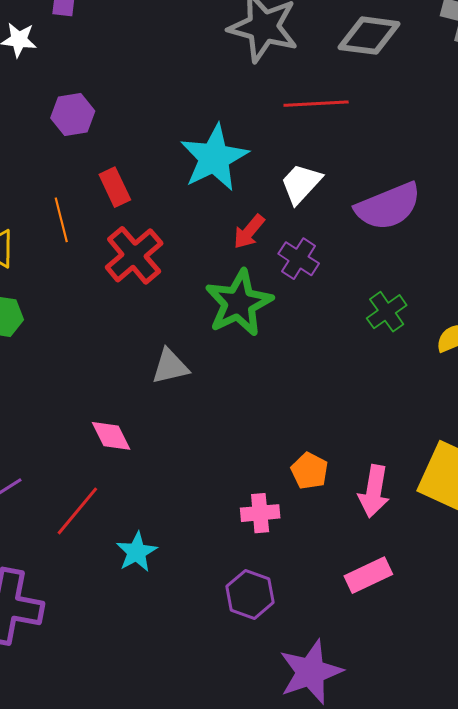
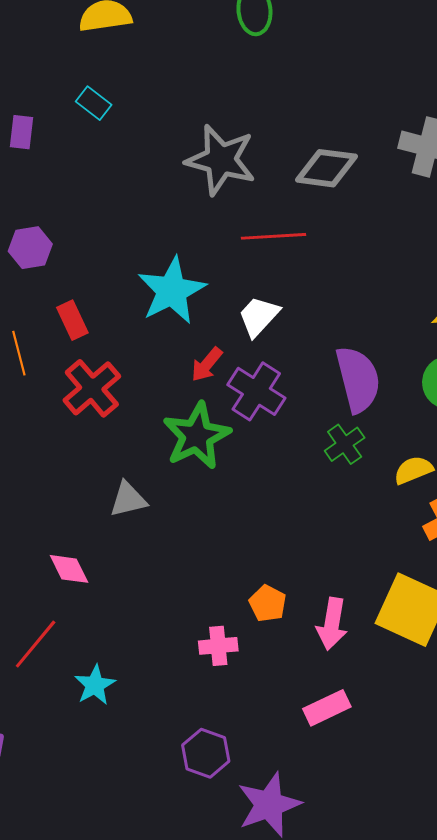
purple semicircle: (388, 206) -> (358, 379), moved, turned -82
purple cross: (299, 259) -> (256, 391), size x1.4
purple hexagon: (250, 594) -> (206, 753), moved

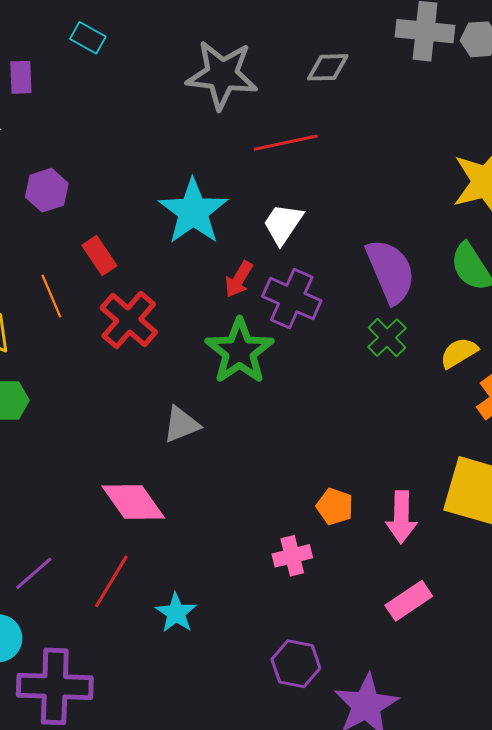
gray diamond: (326, 168) -> (328, 67), size x0.7
pink diamond: (69, 569) -> (133, 502), size x1.5

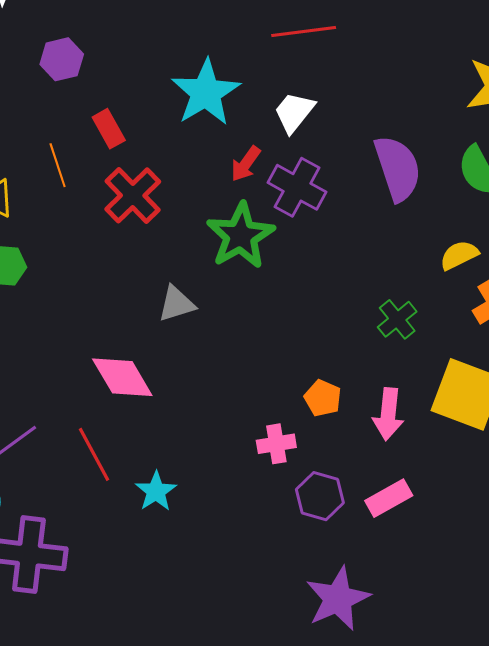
green cross: (387, 338) -> (397, 319), moved
red line: (111, 581) -> (94, 454), turned -64
purple hexagon: (296, 664) -> (320, 496), moved

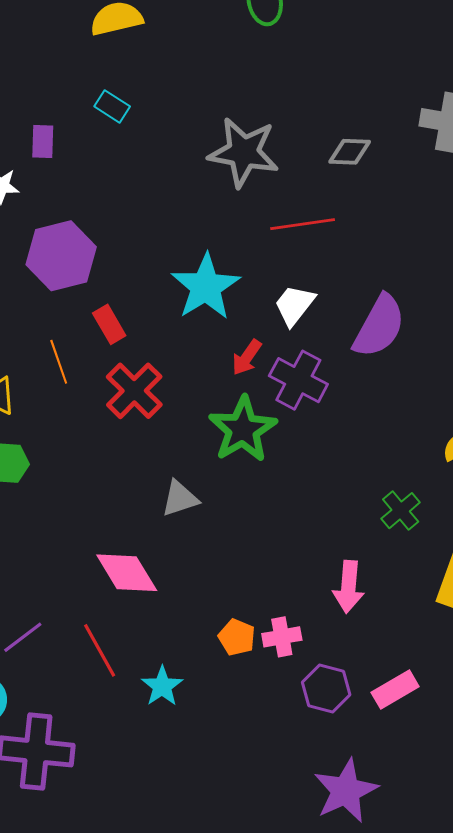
purple hexagon: (62, 59) -> (61, 256), size x1.6
purple semicircle: (398, 168) -> (379, 326), moved, turned 48
orange pentagon: (323, 398) -> (237, 637), moved
pink arrow: (388, 414) -> (349, 587), moved

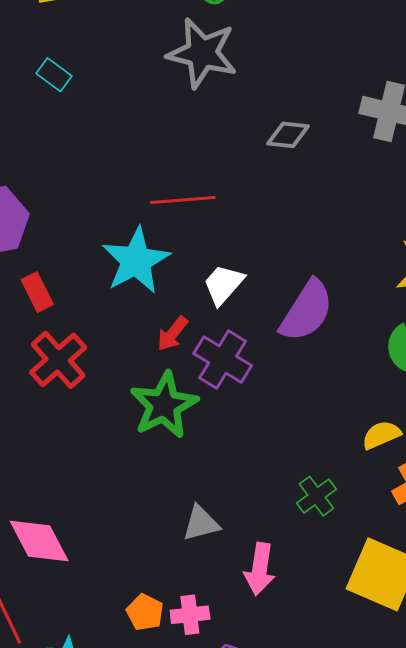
gray star: (244, 152) -> (202, 53), moved
red line: (303, 224) -> (183, 200), moved
gray triangle: (180, 498) -> (201, 523), moved

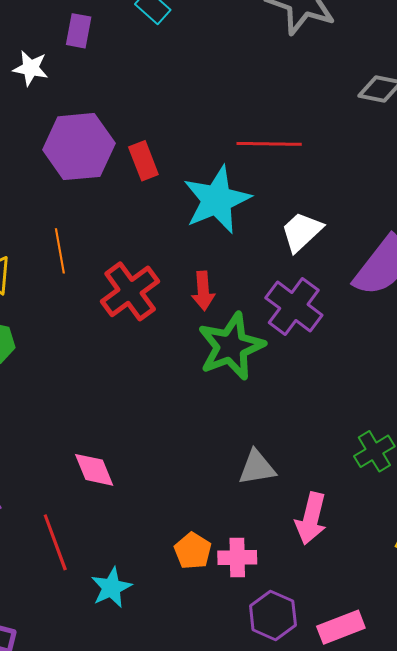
red rectangle: (37, 292) -> (143, 161), moved
red arrow: (172, 334) -> (203, 291), moved, turned -48
pink diamond: (39, 541) -> (94, 470), size x0.7

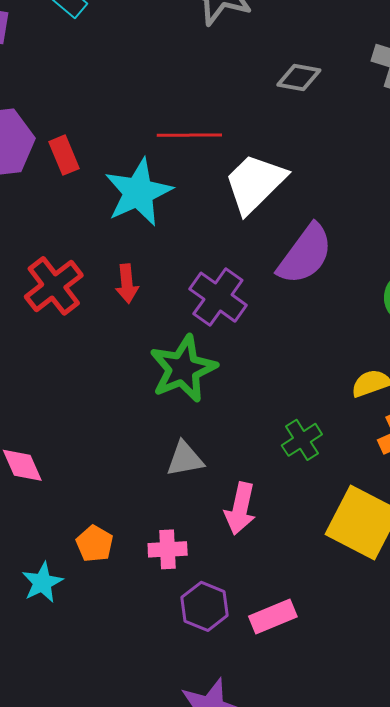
white trapezoid: (302, 232) -> (255, 183), moved, size x1.5
green star: (231, 346) -> (183, 369), moved
orange pentagon: (193, 551) -> (95, 544), moved

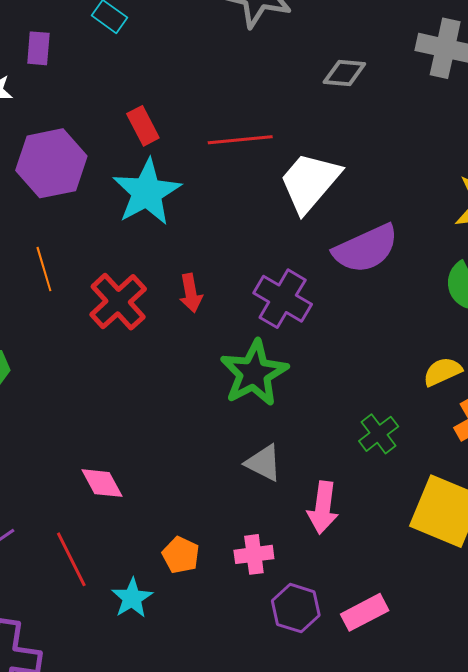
red rectangle: (64, 155) -> (143, 126), moved
cyan star: (138, 192) -> (147, 192), moved
purple semicircle: (305, 254) -> (366, 249), turned 34
gray triangle: (185, 459) -> (264, 463), turned 42

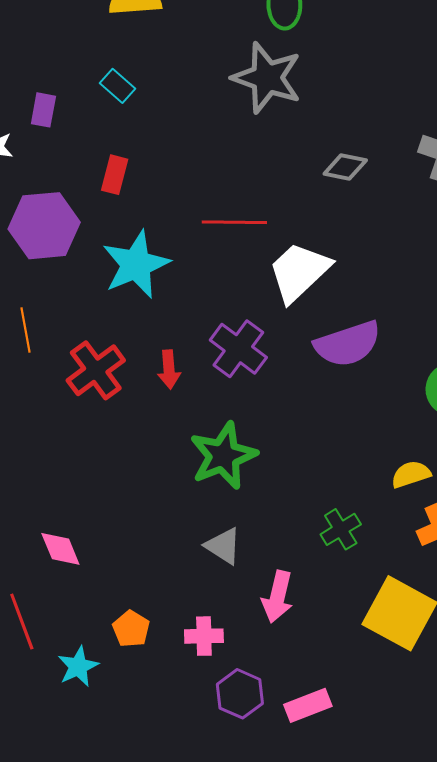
red rectangle: (143, 126) -> (115, 175), moved, turned 36
purple cross: (283, 299) -> (238, 349), moved

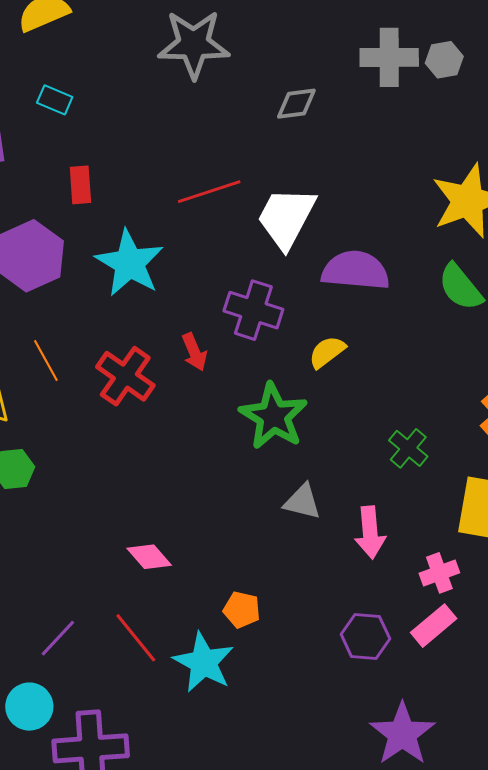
purple semicircle: (348, 344) -> (355, 270), turned -138
yellow semicircle: (411, 474) -> (327, 352), moved
pink cross: (204, 636) -> (439, 573), moved
cyan star: (78, 666) -> (204, 662), size x1.5

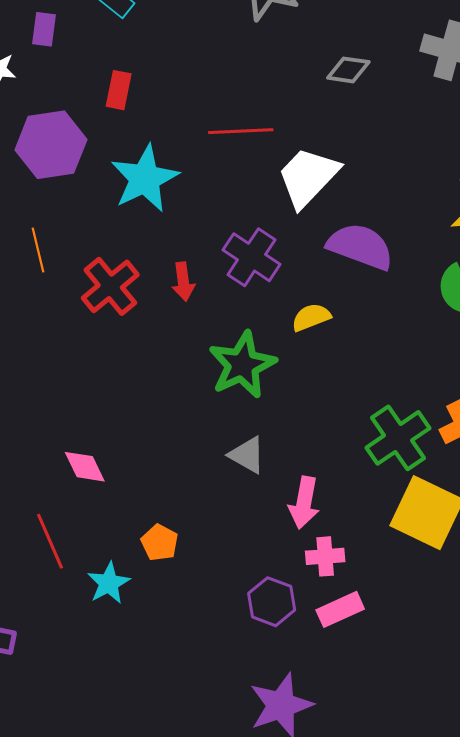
green cross: (408, 448) -> (398, 438), moved, size x1.6
pink cross: (439, 573) -> (325, 556), moved
cyan star: (204, 662) -> (109, 583), size x0.7

